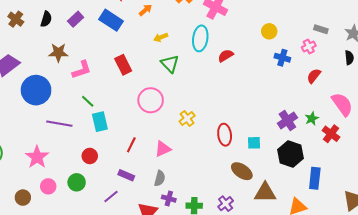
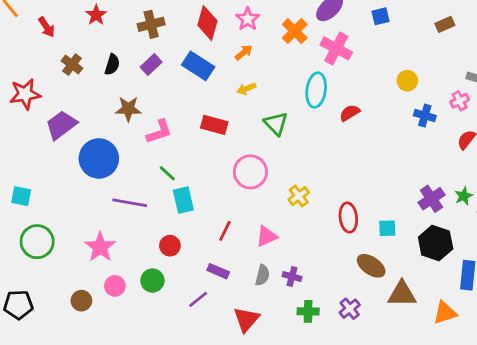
yellow arrow: (161, 37) -> (246, 89), moved
red rectangle: (123, 65) -> (214, 125), turned -48
purple cross: (169, 199) -> (292, 277), moved

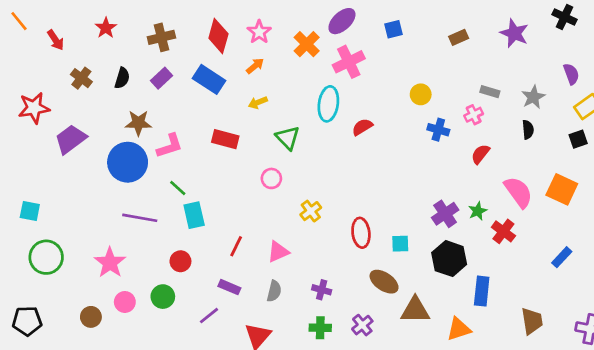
pink cross: (336, 48) -> (349, 62), turned 36
blue circle: (99, 158) -> (128, 162), moved
pink circle: (250, 172) -> (271, 178), moved, size x0.6
purple cross: (292, 277) -> (322, 290), moved

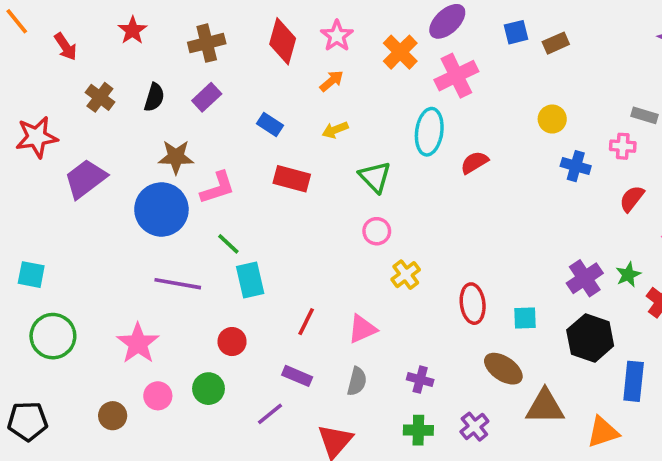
brown rectangle: (459, 37) -> (556, 43), moved
blue rectangle: (209, 79) -> (270, 124), moved, size x0.6
pink cross: (474, 115) -> (623, 146), turned 30
pink circle: (271, 178) -> (377, 231), moved

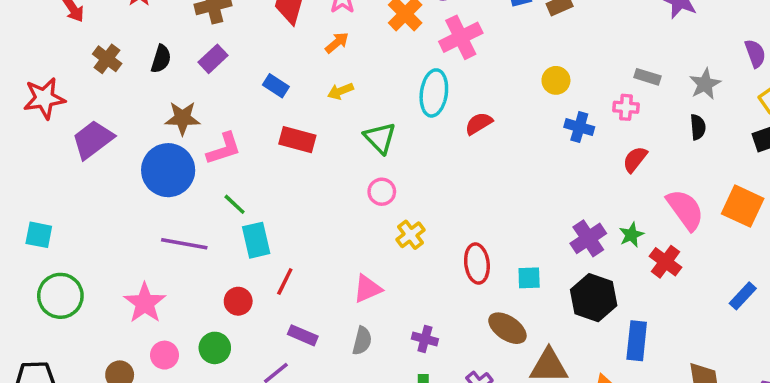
red line: (306, 322) -> (285, 281), moved

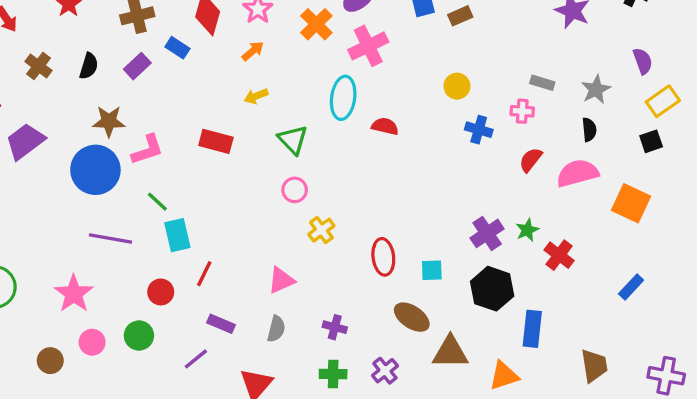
blue rectangle: (276, 86) -> (177, 48), moved
red semicircle: (479, 123) -> (385, 126), turned 44
pink semicircle: (685, 210) -> (577, 173), moved, turned -69

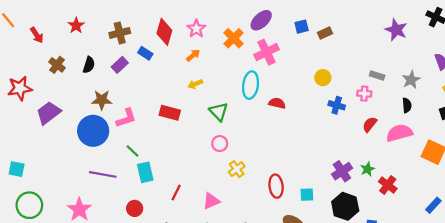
red line: (204, 274) -> (176, 192), moved

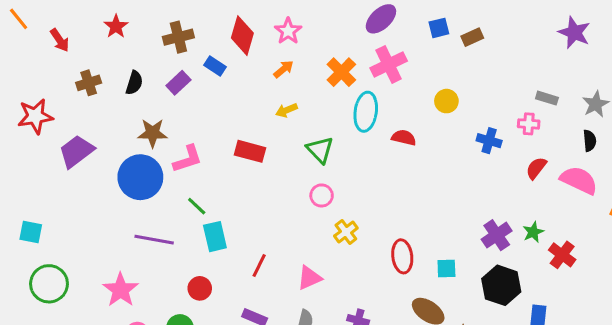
orange cross: (234, 38) -> (341, 72), moved
brown cross: (57, 65) -> (89, 83), turned 35
yellow circle: (323, 78) -> (446, 101), moved
pink semicircle: (399, 133) -> (579, 180), turned 40

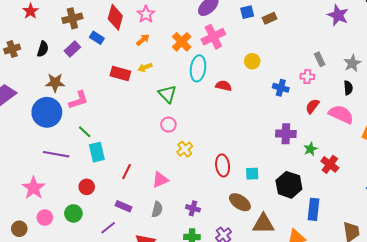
gray rectangle: (547, 98) -> (320, 59), turned 48
red rectangle: (250, 151) -> (120, 73), moved
purple cross: (497, 235) -> (286, 134), moved, turned 36

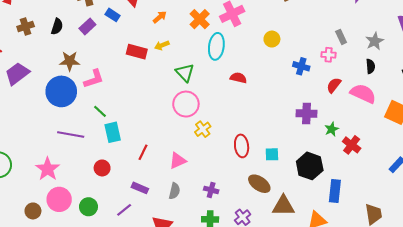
red semicircle: (224, 86) -> (238, 78), moved
pink circle: (168, 125) -> (186, 104), size x1.6
green circle: (73, 213) -> (88, 207), moved
pink circle: (45, 218) -> (59, 199), size x1.5

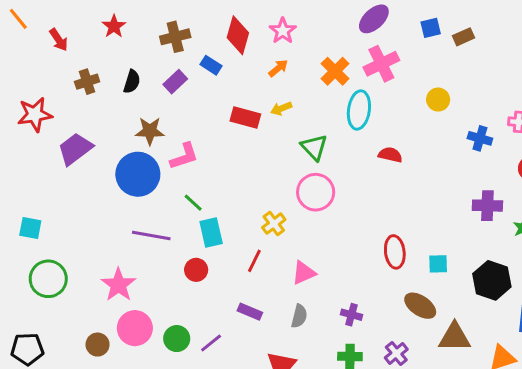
yellow cross: (203, 129) -> (274, 224), moved
red circle: (102, 168) -> (196, 270), moved
purple line: (124, 210) -> (211, 343), moved

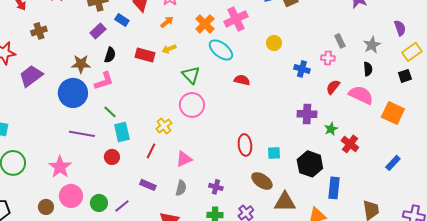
black semicircle: (132, 82) -> (110, 55), moved
cyan ellipse: (359, 110) -> (221, 50), turned -60

